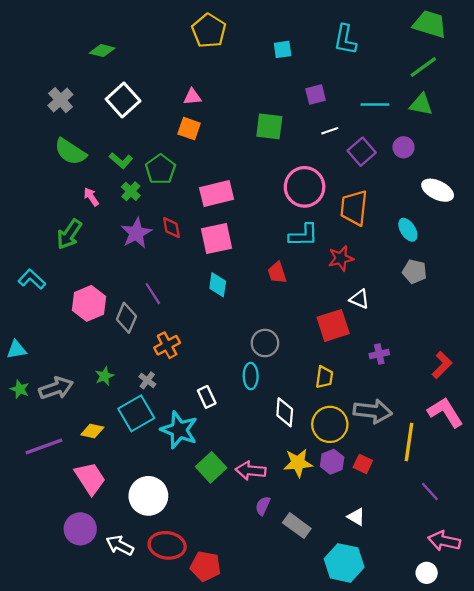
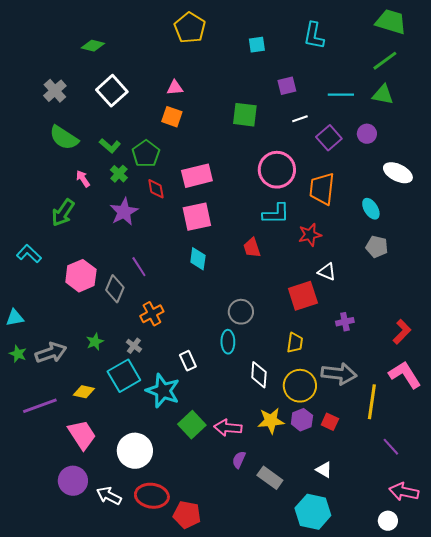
red diamond: (171, 228) -> (156, 189), moved

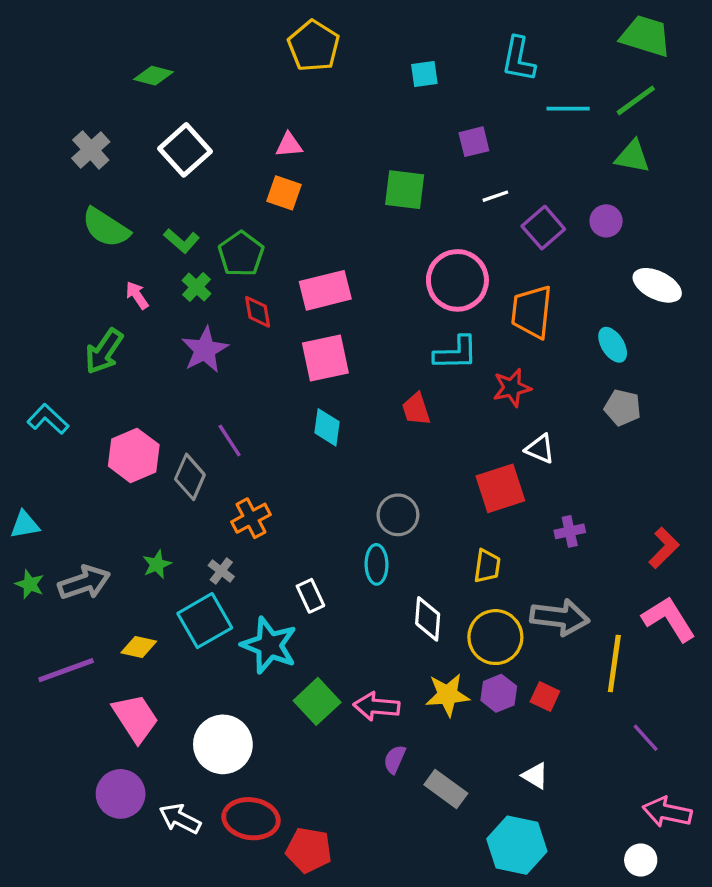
cyan line: (341, 95) -> (568, 109), moved

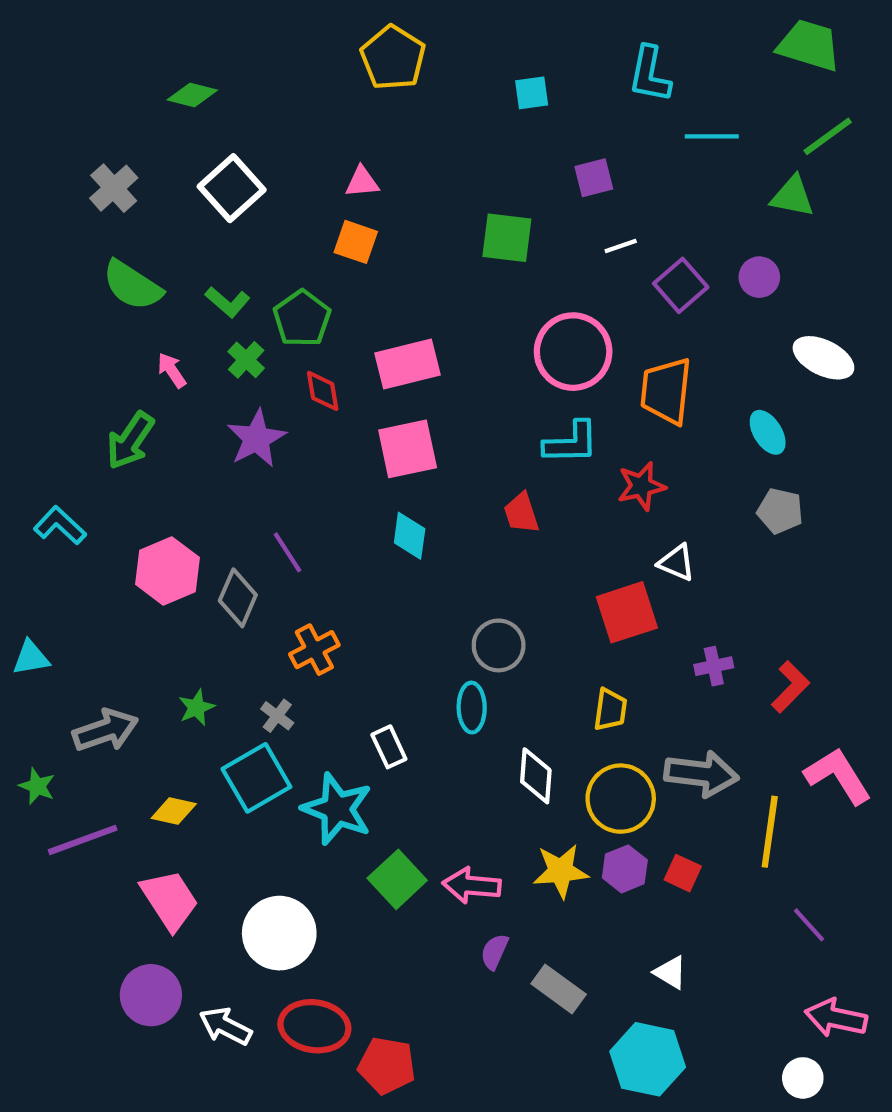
green line: (636, 100) -> (828, 136), moved
red L-shape: (664, 548) -> (790, 687), moved
green star: (30, 584) -> (37, 786), moved

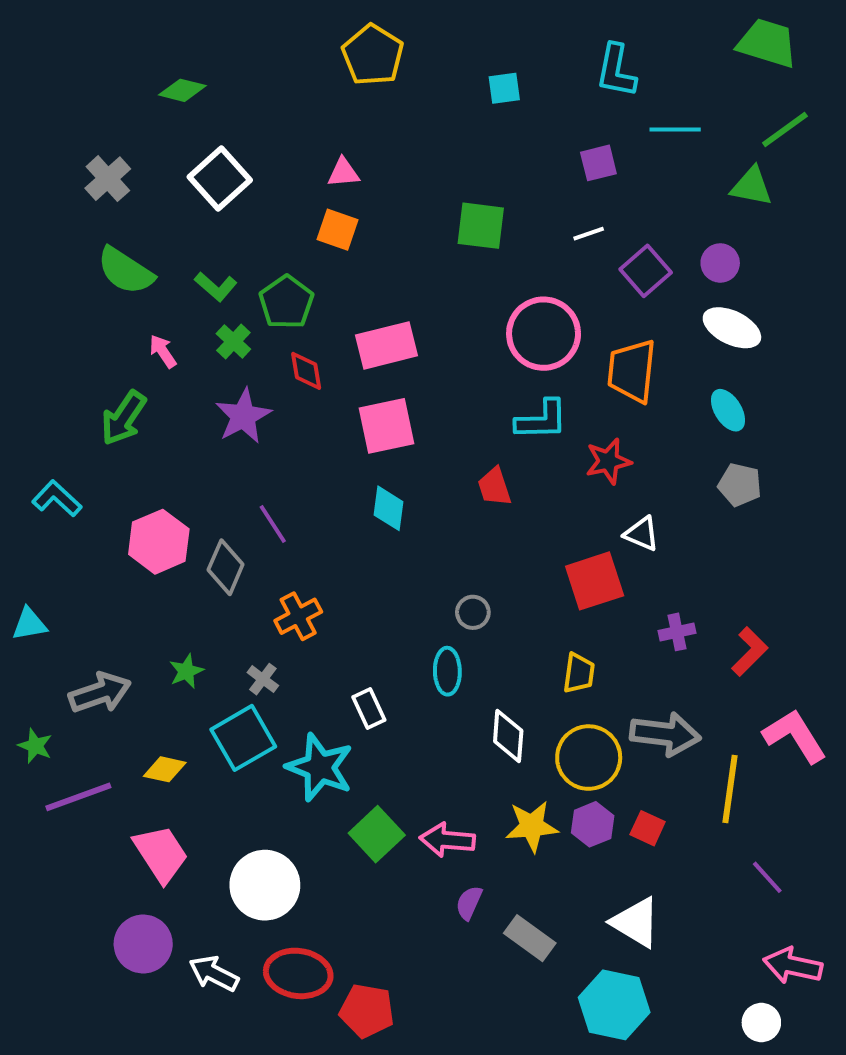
purple square: (594, 178) -> (598, 163), moved
white ellipse: (823, 358) -> (732, 328), moved
gray circle: (499, 645) -> (473, 612), size x0.7
white triangle: (670, 972) -> (636, 922), size x1.6

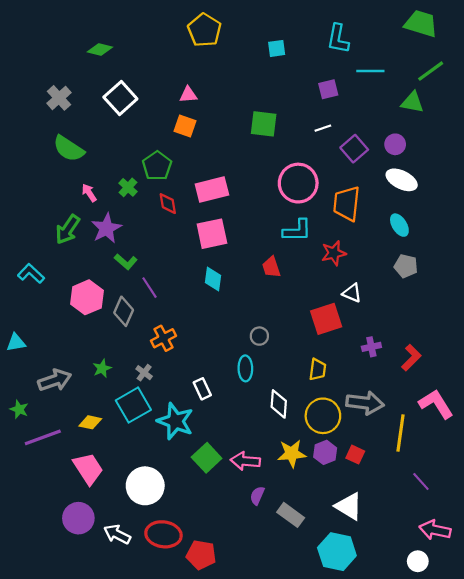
green L-shape: (216, 287) -> (126, 262), moved
purple star: (243, 416) -> (106, 228), moved

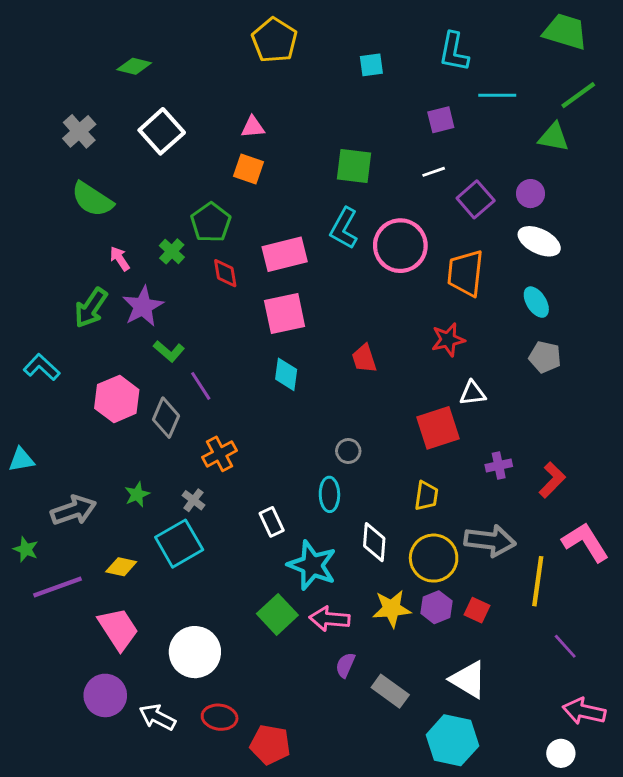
cyan L-shape: (297, 230) -> (344, 228), moved, turned 120
white triangle: (352, 293) -> (473, 393), turned -30
cyan star: (175, 421) -> (312, 565), moved
red ellipse: (163, 534) -> (220, 717), size x0.7

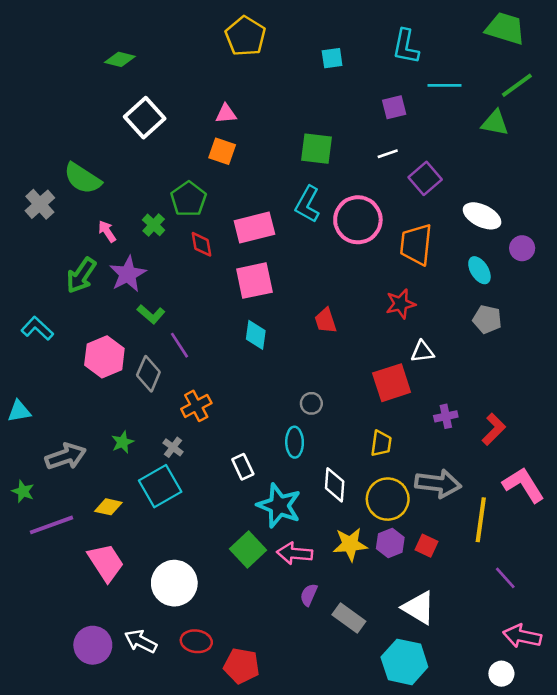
gray cross: (79, 131) -> (40, 204), moved
purple circle: (530, 194) -> (522, 248), moved
purple circle: (105, 695) -> (93, 645), moved

